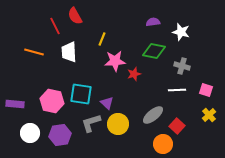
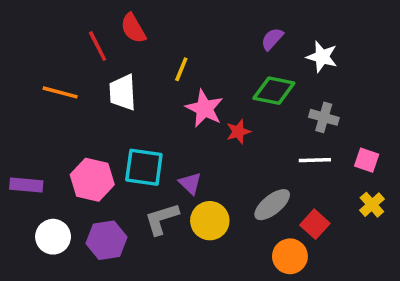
purple semicircle: (153, 22) -> (272, 39), turned -40
pink star: (115, 61) -> (204, 108), turned 30

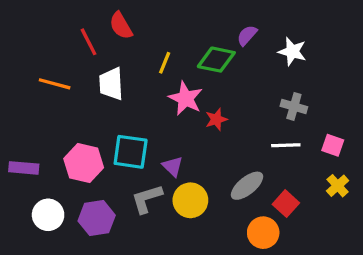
green diamond: (274, 91) -> (216, 60), moved

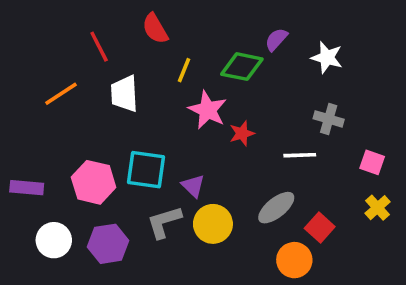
red semicircle: (121, 26) -> (155, 29), moved
orange line: (55, 84) -> (61, 94), turned -48
white line: (286, 145) -> (300, 155), moved

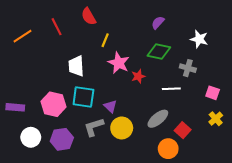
white star: (327, 58) -> (199, 39), moved
green diamond: (242, 67) -> (159, 52), moved
orange line: (61, 94) -> (23, 36), moved
white trapezoid: (124, 94) -> (76, 66), moved

